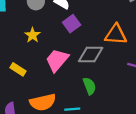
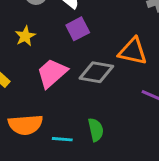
green semicircle: (89, 86) -> (96, 130), moved

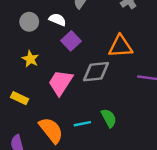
orange semicircle: (25, 125) -> (51, 130), turned -108
cyan line: (62, 139) -> (82, 124), moved

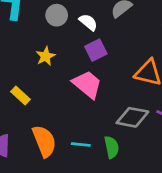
gray diamond: (96, 72) -> (132, 117), moved
pink trapezoid: (61, 83) -> (87, 84), moved, turned 80

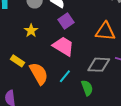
orange semicircle: (44, 141) -> (39, 74), moved
cyan line: (81, 145) -> (65, 76), moved, turned -48

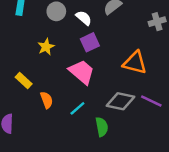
orange semicircle: (39, 74) -> (47, 100), size x0.6

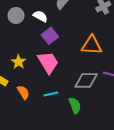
yellow star: (46, 47) -> (18, 62), moved
pink trapezoid: (82, 72) -> (48, 62), turned 30
cyan line: (77, 108) -> (51, 94), turned 40

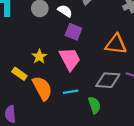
purple square: (50, 36) -> (73, 32), turned -35
orange semicircle: (23, 92) -> (42, 88), size x1.6

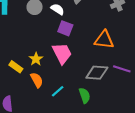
yellow star: (39, 56) -> (36, 59), moved
orange semicircle: (42, 88) -> (37, 80), size x0.7
cyan line: (71, 92) -> (58, 91), moved, turned -32

